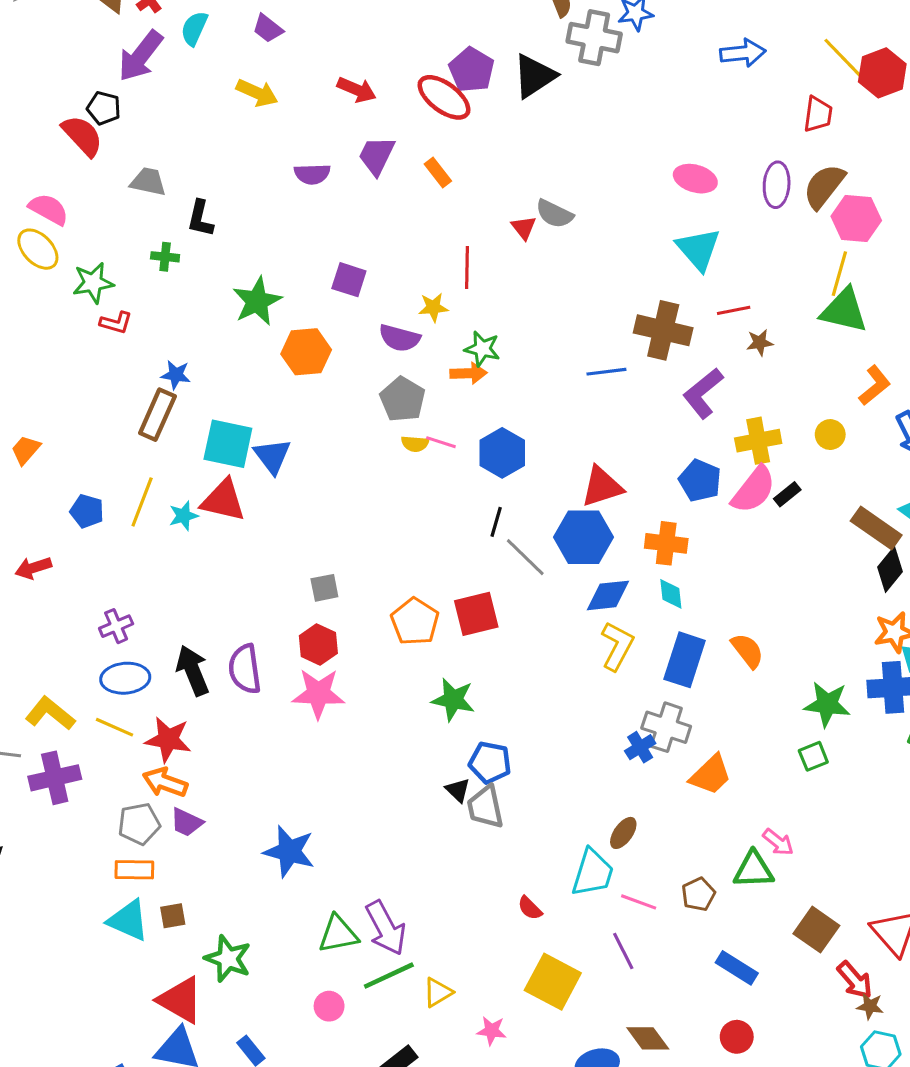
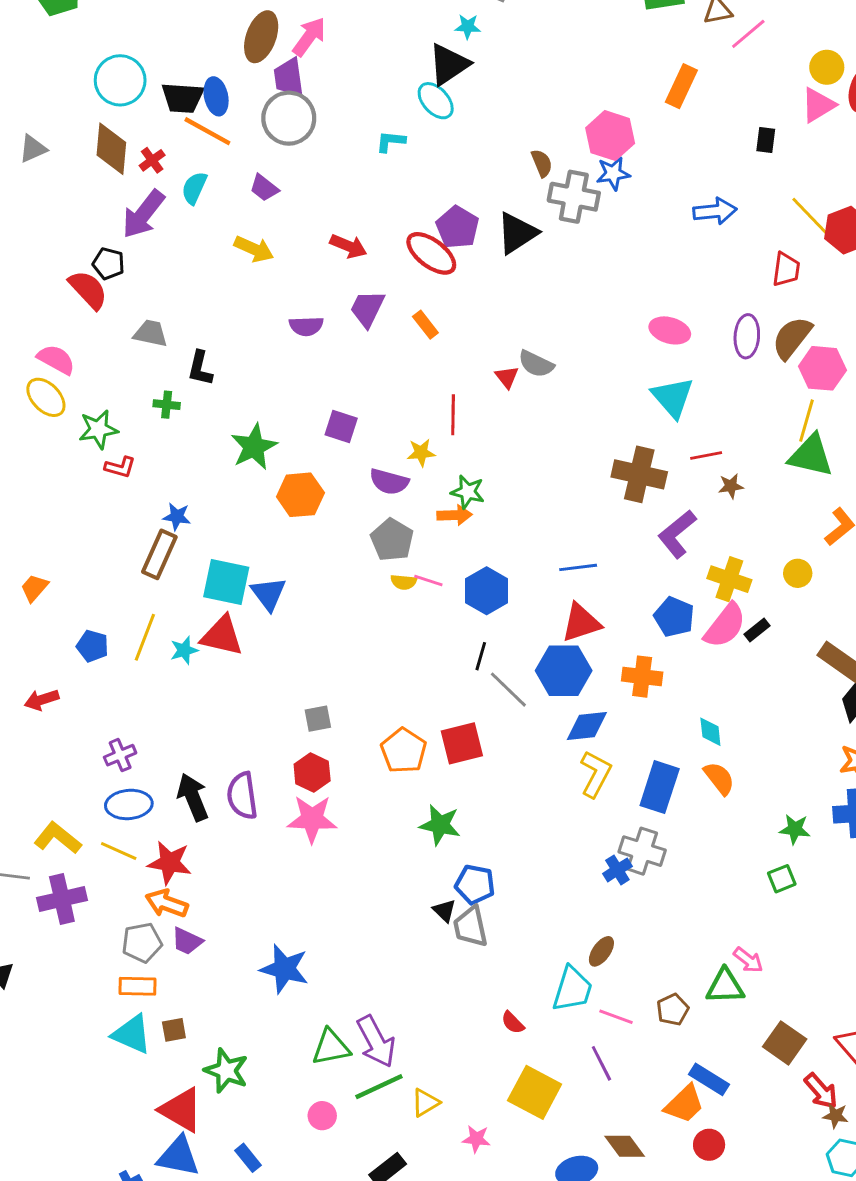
blue line: (606, 372) -> (578, 567), moved
yellow cross: (758, 441) -> (729, 579), turned 30
cyan diamond: (671, 594) -> (710, 732), moved
green star: (827, 704) -> (795, 829), size x0.7
orange trapezoid: (711, 775) -> (684, 1104), moved

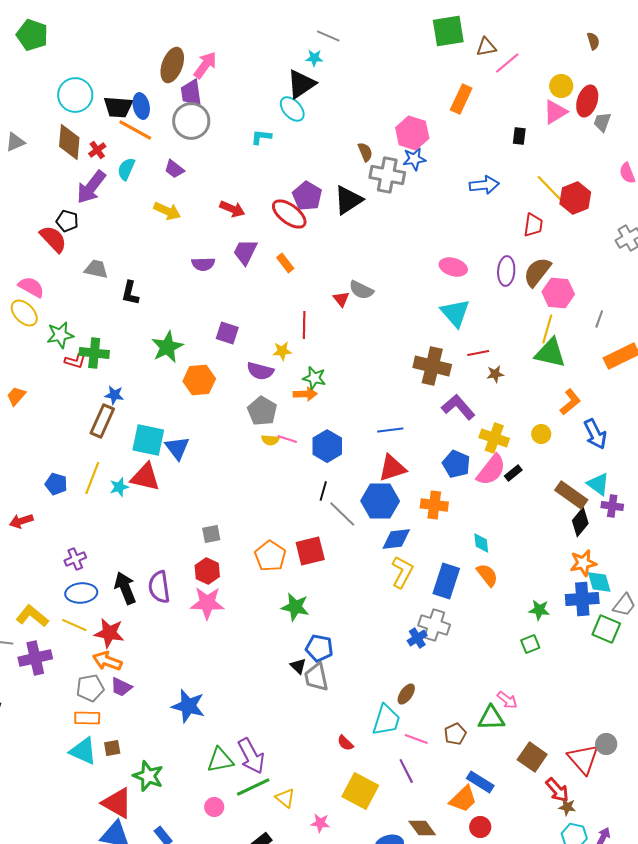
green cross: (167, 405) -> (94, 353), moved, size x1.6
purple L-shape: (677, 534) -> (458, 407), turned 88
orange trapezoid: (34, 588) -> (16, 396), moved
yellow triangle: (425, 1103) -> (285, 798), turned -50

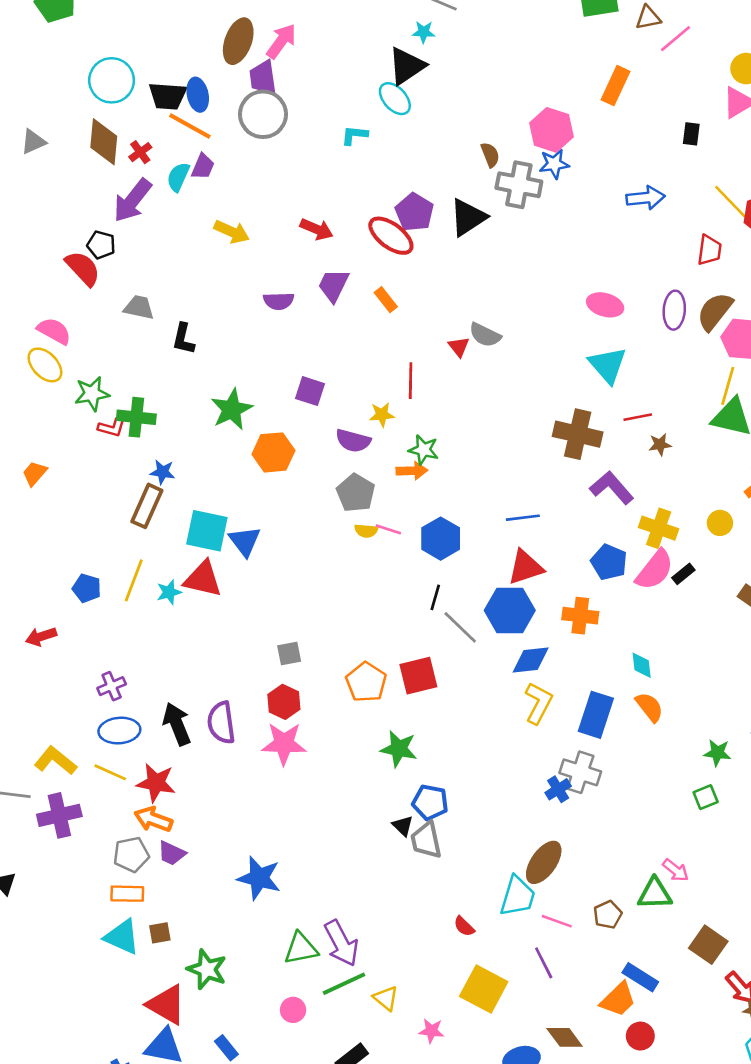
purple trapezoid: (174, 169) -> (203, 166), moved, turned -105
brown ellipse: (406, 694) -> (544, 862), size x1.6

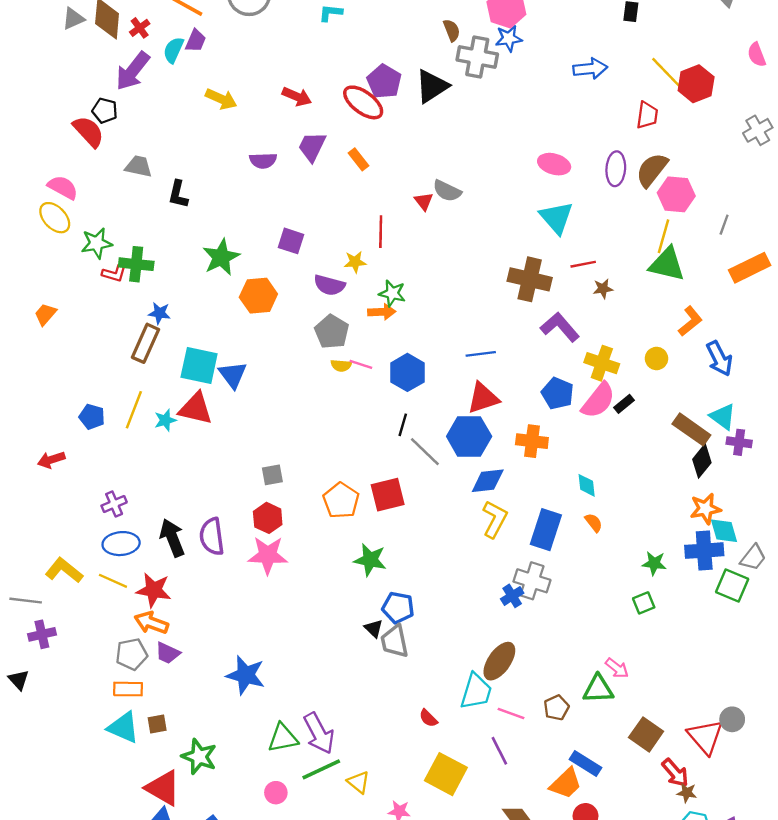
gray triangle: (33, 142) -> (73, 19), moved
orange semicircle: (649, 707) -> (594, 523), size x0.7
purple cross: (59, 815) -> (42, 634), moved, size x0.7

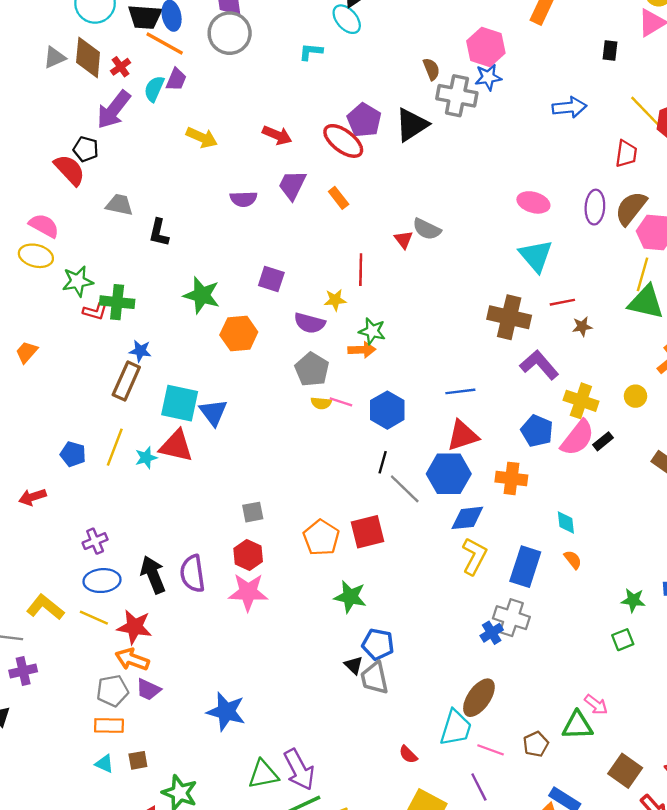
yellow ellipse: (55, 218) -> (36, 256), turned -32
green star: (221, 257) -> (202, 295), turned -30
cyan triangle: (123, 727) -> (104, 764), size x0.6

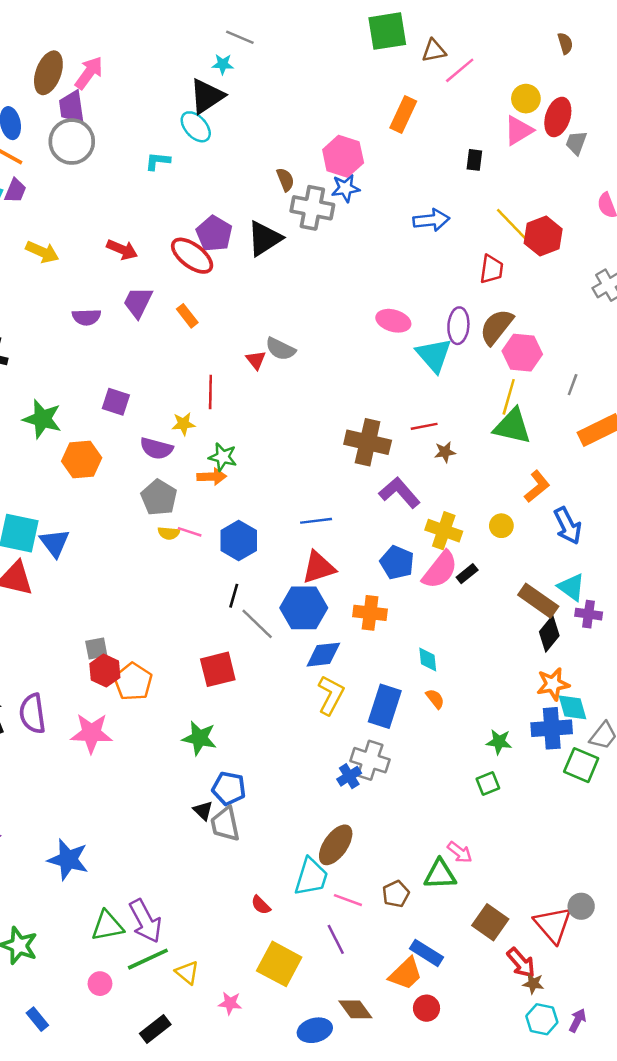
cyan triangle: (536, 256) -> (434, 355), moved
orange pentagon: (321, 538) -> (133, 682), moved
red hexagon: (248, 555) -> (105, 671), moved

